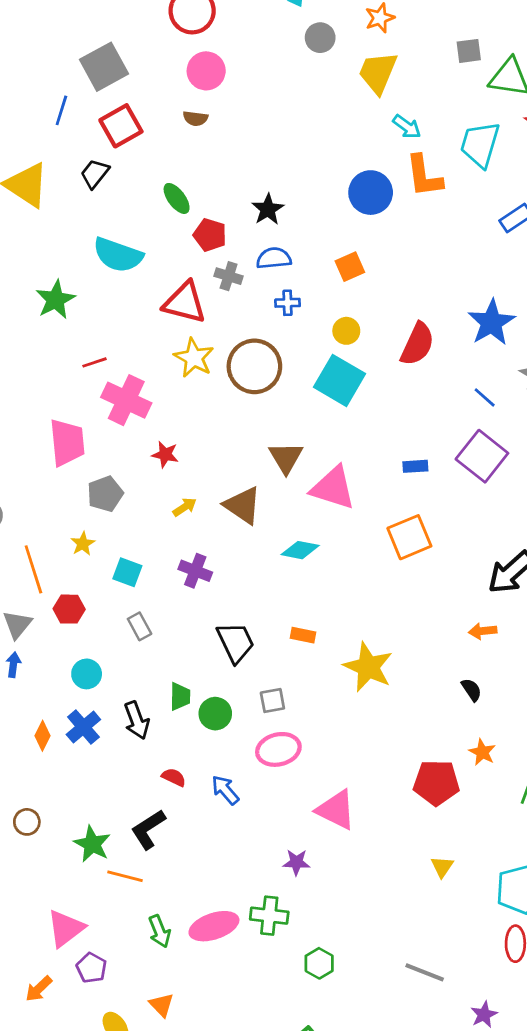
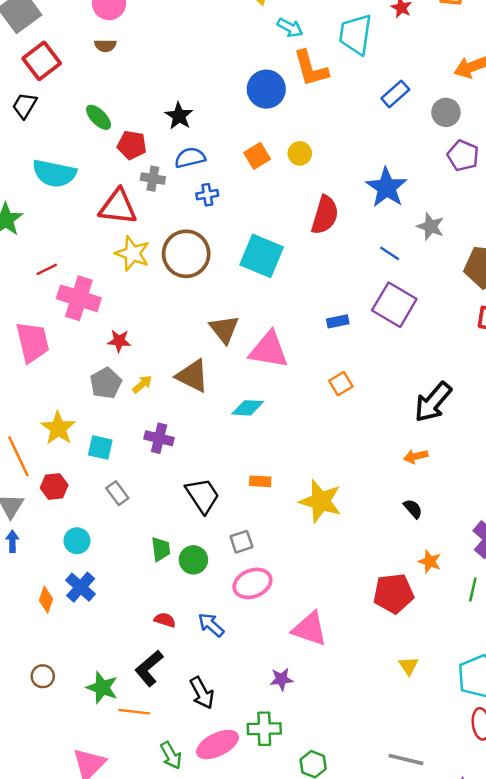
yellow circle: (346, 331) -> (300, 153), moved
gray pentagon: (105, 494) -> (106, 383), moved
orange square: (409, 537) -> (341, 384), size x0.6
yellow star: (83, 544) -> (58, 428), size x1.6
black arrow: (137, 720) -> (202, 693), moved

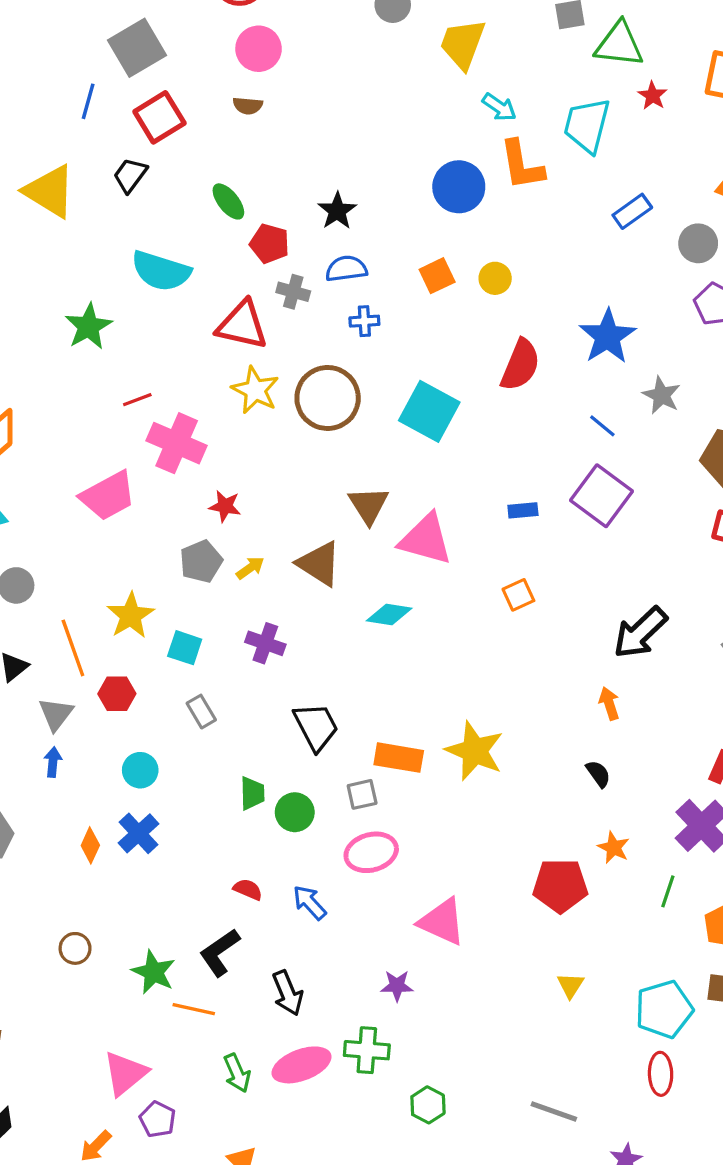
pink trapezoid: (33, 342) -> (108, 496), turned 69
orange arrow: (416, 456) -> (609, 704), turned 80
orange rectangle: (260, 481) -> (399, 758), moved, size x1.6

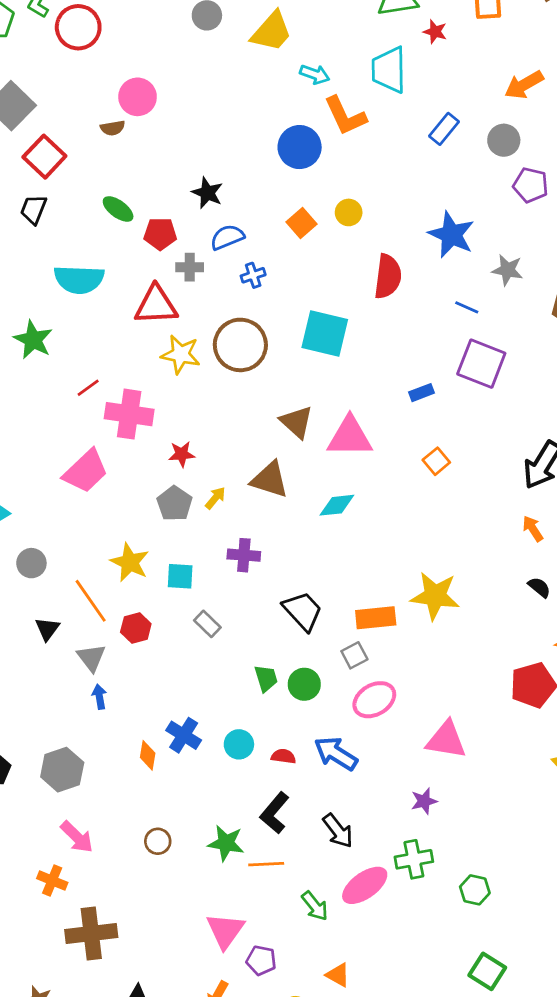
yellow trapezoid: (463, 44) -> (271, 32), turned -144
pink circle: (259, 49) -> (138, 97), moved
cyan circle: (140, 770) -> (239, 744), moved
blue arrow: (310, 903) -> (336, 753), size x1.4

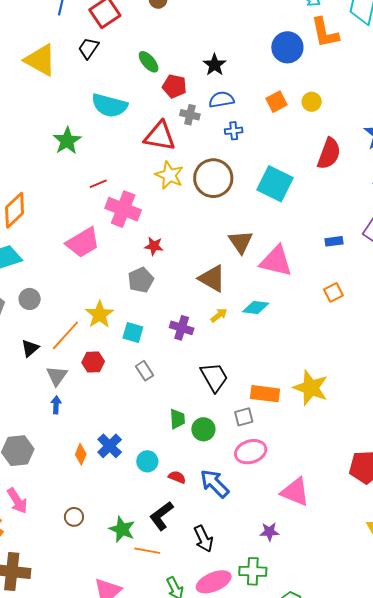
yellow arrow: (215, 498) -> (219, 315), moved
orange line: (91, 601) -> (65, 335), turned 64

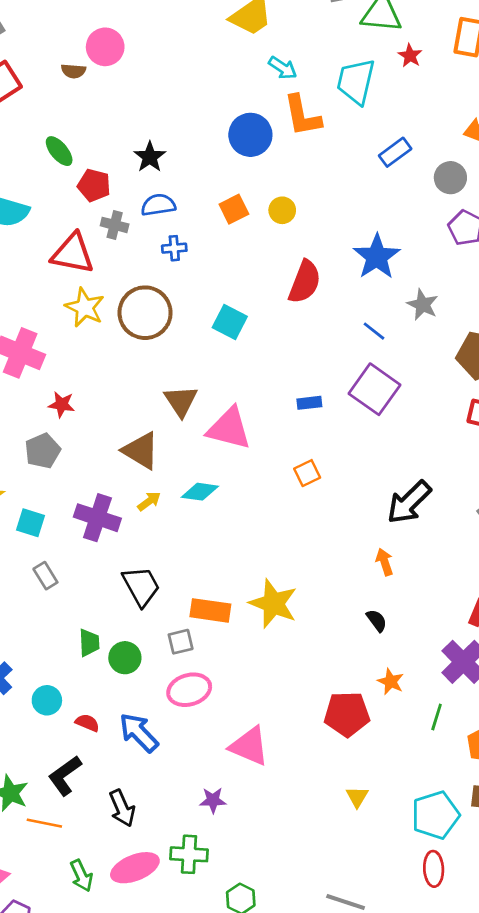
cyan square: (275, 184) -> (230, 322), size x0.7
purple cross: (182, 328) -> (97, 518), size x1.4

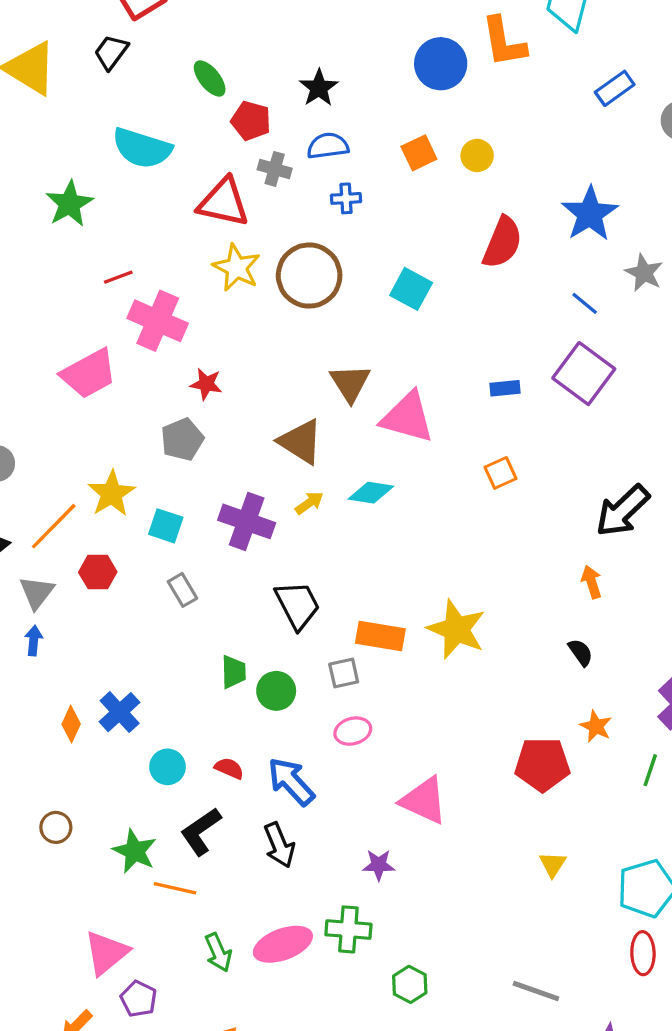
pink ellipse: (189, 690) -> (353, 731), size x0.7
cyan circle: (47, 700) -> (168, 767), moved
black arrow: (122, 808) -> (279, 845), moved

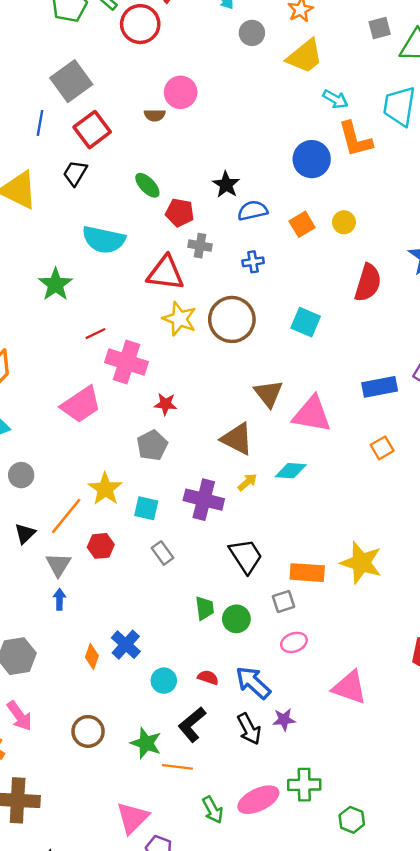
blue semicircle: (328, 146) -> (253, 211), moved
blue rectangle: (505, 388) -> (380, 387), size x1.6
brown circle: (56, 827) -> (88, 731), size x1.4
purple star: (379, 865) -> (284, 720), moved

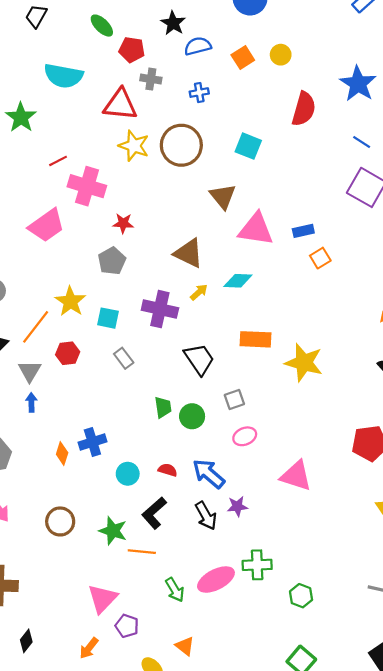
blue rectangle: (380, 387) -> (303, 231), moved, size x0.7
brown triangle: (268, 394) -> (223, 196), moved
orange rectangle: (307, 573) -> (256, 339), moved
blue cross: (126, 645) -> (92, 442), turned 32

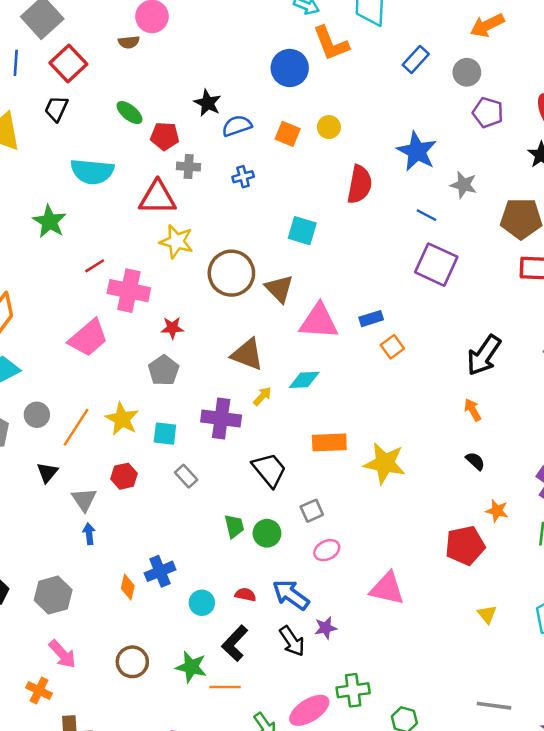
orange square: (243, 57) -> (288, 134), turned -30
brown circle: (181, 145) -> (231, 273), moved
orange line: (36, 327) -> (76, 427), moved

